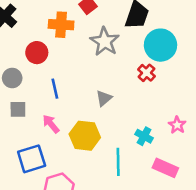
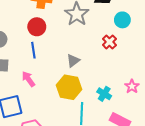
cyan circle: (161, 45) -> (122, 20), size x0.6
red circle: (37, 53) -> (37, 27), moved
yellow hexagon: (85, 136) -> (69, 87), moved

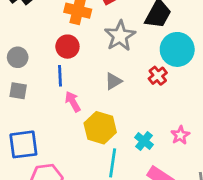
cyan circle: (122, 20) -> (177, 49), size x1.6
gray triangle: (73, 61) -> (113, 81), moved
pink arrow: (28, 79) -> (73, 102), moved

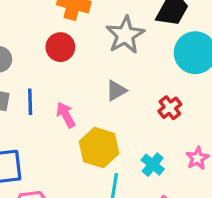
blue line: (60, 76) -> (30, 102), moved
red cross: (158, 76) -> (170, 108), moved

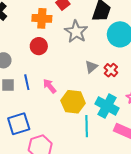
gray triangle: (116, 91) -> (91, 67), moved
cyan cross: (153, 165) -> (107, 106), size x1.6

